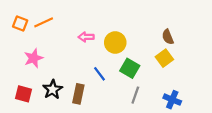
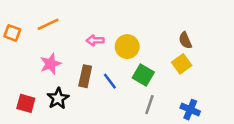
orange square: (20, 23) -> (12, 33), moved
pink star: (34, 58) -> (51, 64), moved
brown rectangle: (78, 94) -> (85, 76), moved

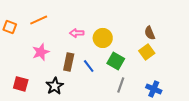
black star: (58, 98) -> (55, 86), moved

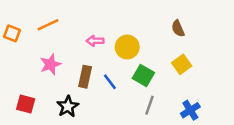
brown semicircle: (150, 33) -> (178, 28), moved
blue cross: (154, 89) -> (190, 110), turned 35

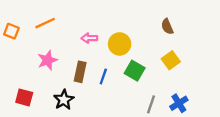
blue line: (110, 82) -> (103, 77), turned 56
gray line: (149, 105) -> (151, 104), moved

